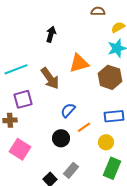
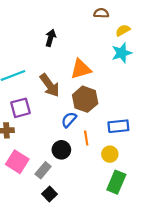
brown hexagon: (110, 77) -> (85, 99), moved
orange line: (84, 127) -> (86, 138), turned -64
gray rectangle: (71, 170) -> (43, 170), moved

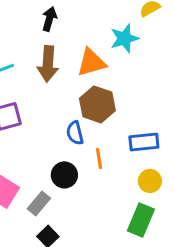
cyan star: (122, 53) -> (124, 38), moved
brown arrow: (50, 85) -> (48, 64), moved, turned 40
blue semicircle: (69, 120) -> (75, 133), turned -56
yellow circle: (110, 154) -> (150, 181), moved

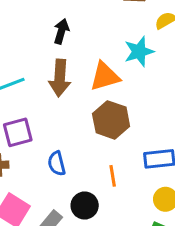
blue semicircle: (75, 133) -> (57, 164), moved
black circle: (64, 175) -> (85, 205), moved

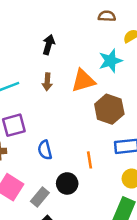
brown arrow: (60, 78) -> (47, 82), size x0.6
brown hexagon: (111, 120) -> (109, 109), moved

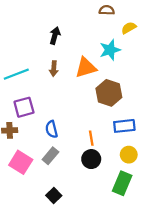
black circle: (67, 183) -> (91, 159), moved
gray rectangle: (40, 197) -> (50, 156), moved

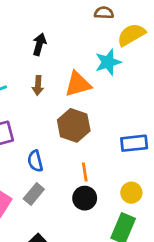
yellow semicircle: (129, 28) -> (131, 35), size x1.5
brown hexagon: (109, 93) -> (74, 125), moved
blue rectangle: (124, 126) -> (134, 143), moved

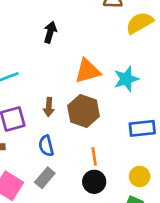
cyan star: (108, 62) -> (126, 79), moved
brown arrow: (38, 86) -> (49, 107), moved

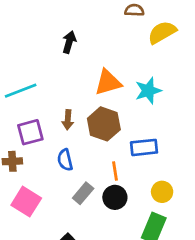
blue rectangle: (142, 128) -> (144, 147), moved
gray rectangle: (45, 178) -> (83, 193), moved

